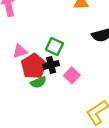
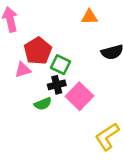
red pentagon: (34, 66) -> (38, 51), moved
pink square: (72, 75) -> (79, 96), size x1.5

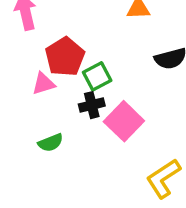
green square: (61, 65) -> (97, 76), turned 36
green semicircle: (43, 104) -> (51, 143), moved

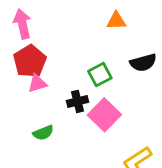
red pentagon: (65, 57) -> (30, 61), moved
green square: (97, 76) -> (100, 75), moved

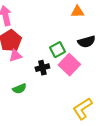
orange triangle: (116, 21) -> (77, 12), moved
pink square: (104, 115) -> (69, 65), moved

